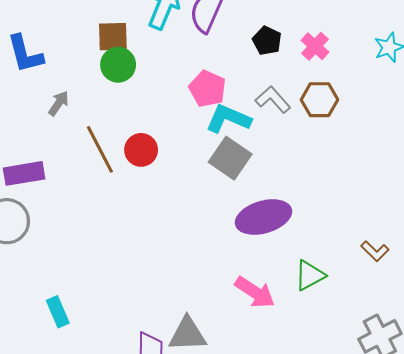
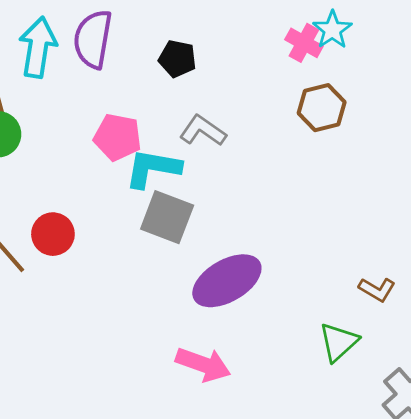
pink cross: (315, 46) -> (304, 43), moved
brown hexagon: (319, 100) -> (322, 108), moved
green triangle: (310, 275) -> (338, 342), moved
pink arrow: (255, 292) -> (203, 364), moved

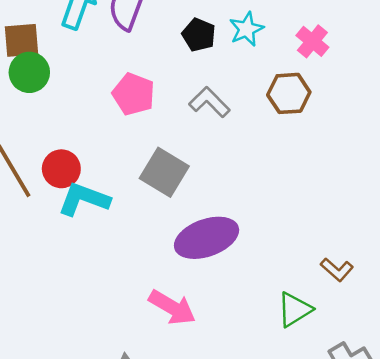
cyan star: (332, 30) -> (246, 29), moved
brown hexagon: (322, 108) -> (289, 93), moved
cyan L-shape: (153, 168) -> (84, 199), moved

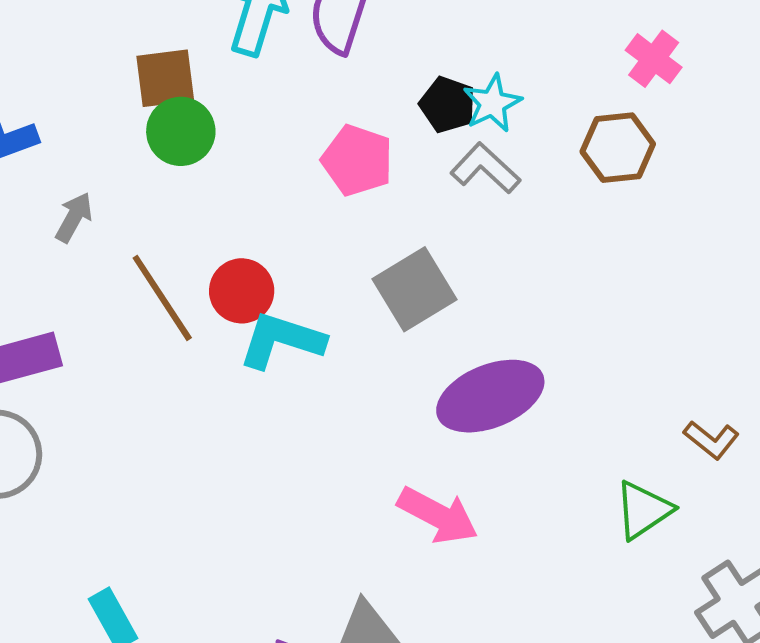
cyan star: (246, 29) -> (492, 103), moved
black pentagon: (199, 35) -> (448, 105), moved
gray square: (164, 172) -> (415, 289), turned 30

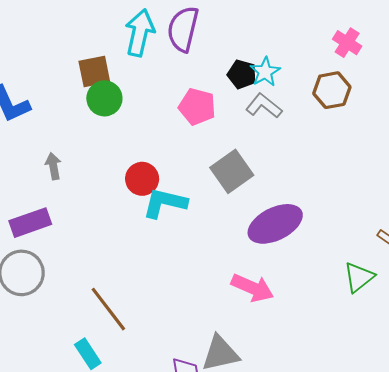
gray arrow: (74, 217) -> (53, 166), moved, turned -35
brown line: (162, 298) -> (108, 309), moved

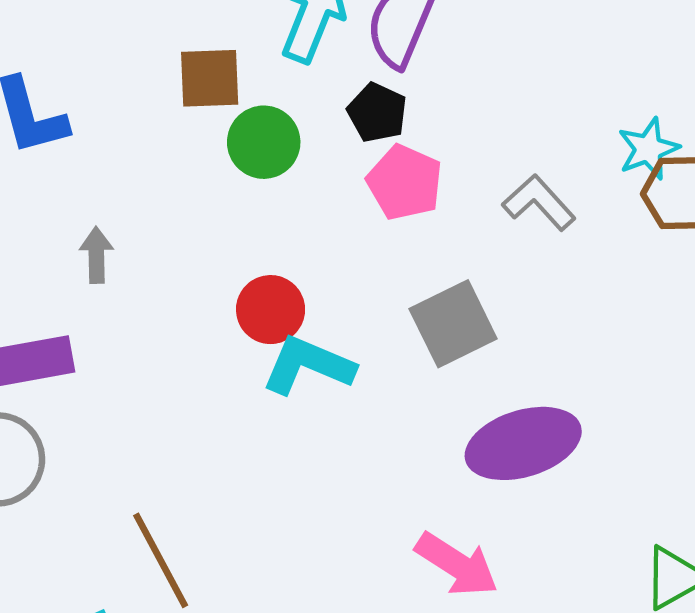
cyan star: (265, 72) -> (648, 149), moved
black pentagon: (242, 74) -> (377, 113), moved
green circle: (104, 98) -> (264, 142), moved

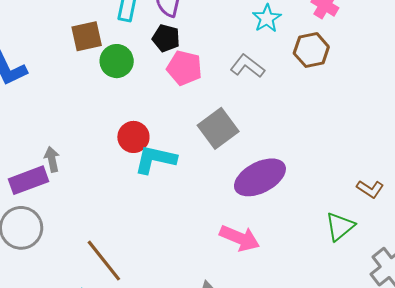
cyan star: (648, 149) -> (267, 18), moved
gray arrow: (96, 255) -> (52, 159), moved

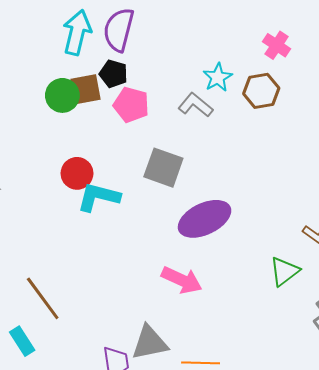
cyan star: (267, 18) -> (218, 77), moved
brown square: (87, 36) -> (86, 89), moved
gray square: (218, 128) -> (163, 168), turned -36

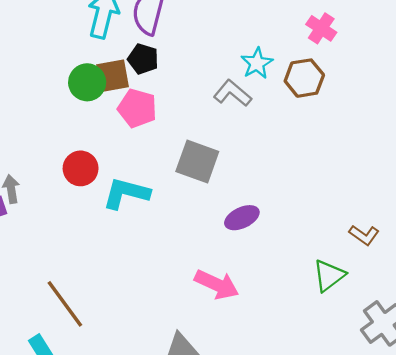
pink pentagon: (131, 105) -> (137, 108), moved
red circle: (77, 173) -> (81, 168), moved
purple ellipse: (205, 219) -> (242, 218), size x0.6

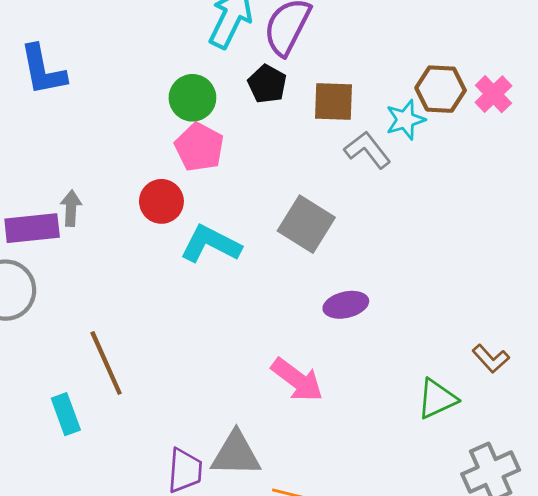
brown square: (112, 76) -> (334, 101), moved
brown hexagon: (304, 78) -> (441, 89), moved
pink pentagon: (137, 108) -> (199, 147), moved

